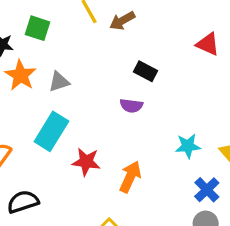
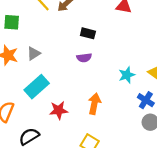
cyan rectangle: (51, 131) -> (37, 87), turned 30
red star: (86, 162) -> (59, 110), moved

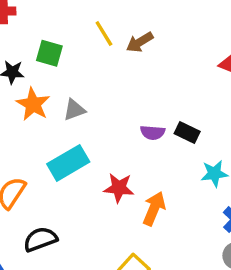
black rectangle: (88, 33) -> (187, 132), moved
red star: (59, 110) -> (119, 188), moved

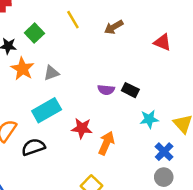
brown arrow: (140, 42) -> (114, 27), moved
green square: (49, 53) -> (34, 33), turned 30
black semicircle: (40, 239) -> (33, 147), moved

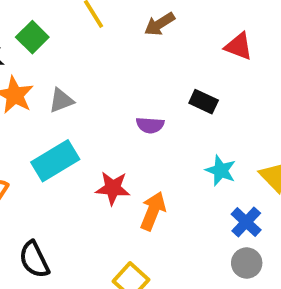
black rectangle: (130, 90) -> (204, 102), moved
cyan star: (149, 119) -> (221, 170), turned 30
black semicircle: (33, 147) -> (34, 259), moved, turned -95

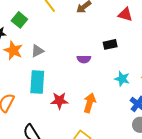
black rectangle: (204, 102) -> (110, 44), turned -32
cyan rectangle: (55, 161) -> (37, 82), turned -50
red star: (113, 188) -> (59, 101), moved

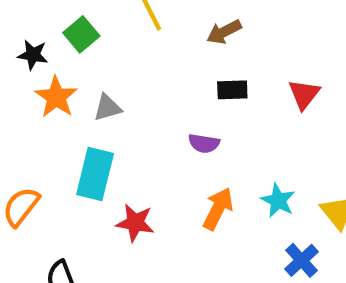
red triangle: (125, 14) -> (304, 94), moved, turned 42
black rectangle: (110, 44) -> (232, 90), moved
orange arrow: (90, 103) -> (218, 209), moved

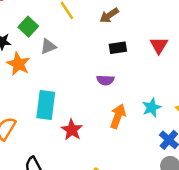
gray triangle: (107, 108) -> (48, 47), moved
cyan star: (278, 201) -> (151, 107), turned 30
red star: (135, 223) -> (72, 130), turned 30

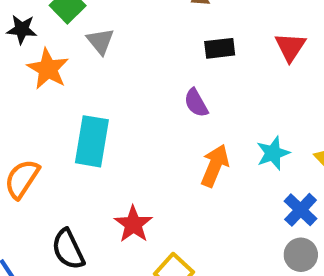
gray triangle: (48, 47) -> (100, 41), turned -49
purple semicircle: (105, 80) -> (196, 103), turned 56
red star: (72, 130) -> (133, 224), moved

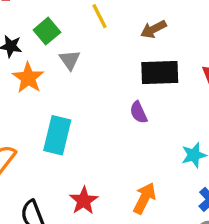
black rectangle: (220, 48) -> (160, 72), size x1.6
orange arrow: (215, 166) -> (145, 198), moved

